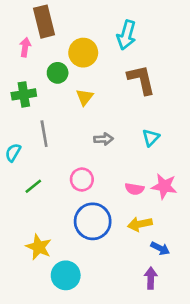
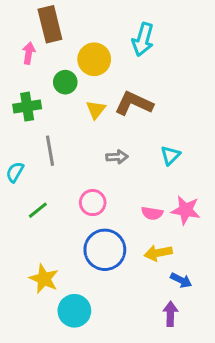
brown L-shape: (141, 80) -> (134, 103), moved, turned -52

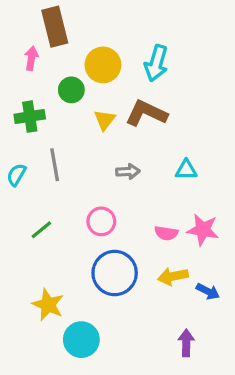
cyan arrow: (143, 39) -> (156, 63), moved
cyan triangle: (170, 155) -> (186, 170), turned 45
cyan semicircle: (15, 172) -> (16, 175), moved
blue arrow: (181, 280) -> (208, 291), moved

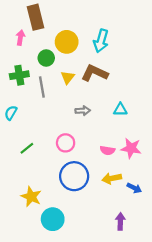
gray line: (55, 165) -> (42, 87), moved

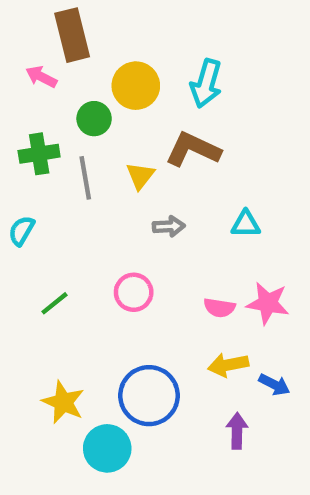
pink arrow: (20, 38) -> (41, 77), turned -72
yellow triangle: (68, 77) -> (140, 176), moved
blue circle: (74, 176) -> (149, 396), moved
purple arrow: (120, 221) -> (237, 431), moved

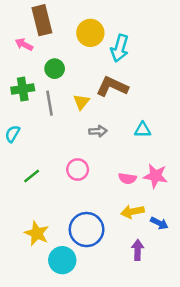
yellow circle: (136, 86) -> (90, 33), moved

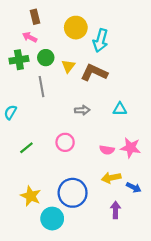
brown rectangle: (42, 20) -> (35, 17), size x0.6
pink arrow: (24, 44) -> (30, 37), moved
green cross: (23, 89) -> (19, 60), moved
yellow triangle: (81, 102) -> (68, 66), moved

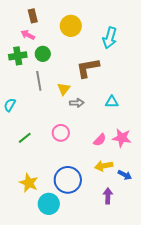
cyan arrow: (100, 40) -> (110, 38), moved
yellow triangle: (68, 66) -> (64, 89), moved
brown L-shape: (94, 73) -> (88, 68), turned -35
pink semicircle: (107, 150) -> (100, 140), turned -56

